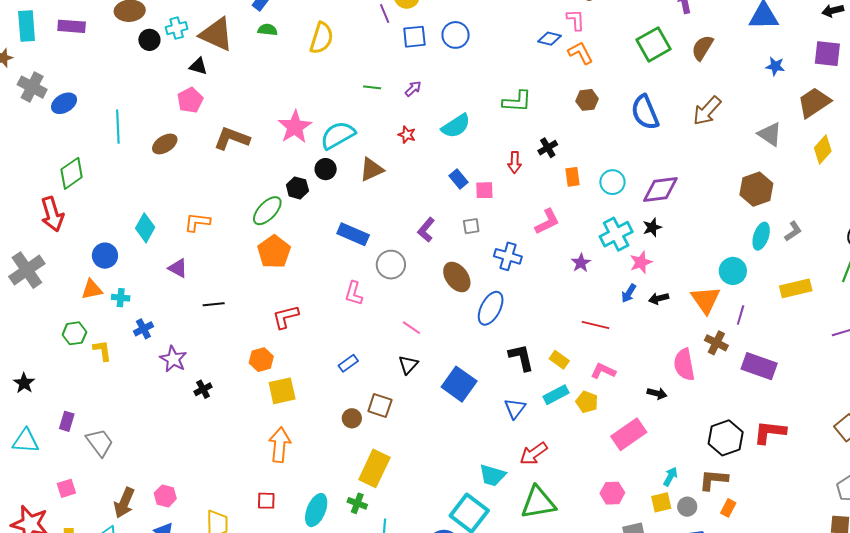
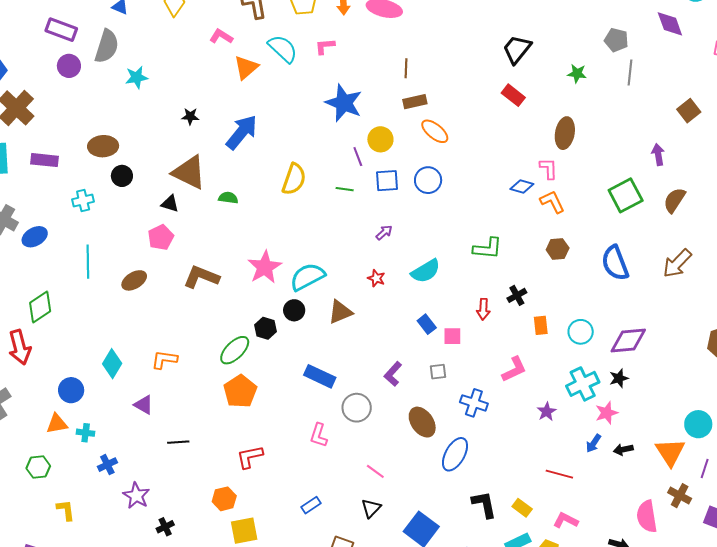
cyan cross: (177, 28) -> (83, 200), moved
green semicircle: (268, 30) -> (228, 198), moved
green line: (372, 87) -> (345, 189), moved
yellow L-shape: (102, 351) -> (66, 510), moved

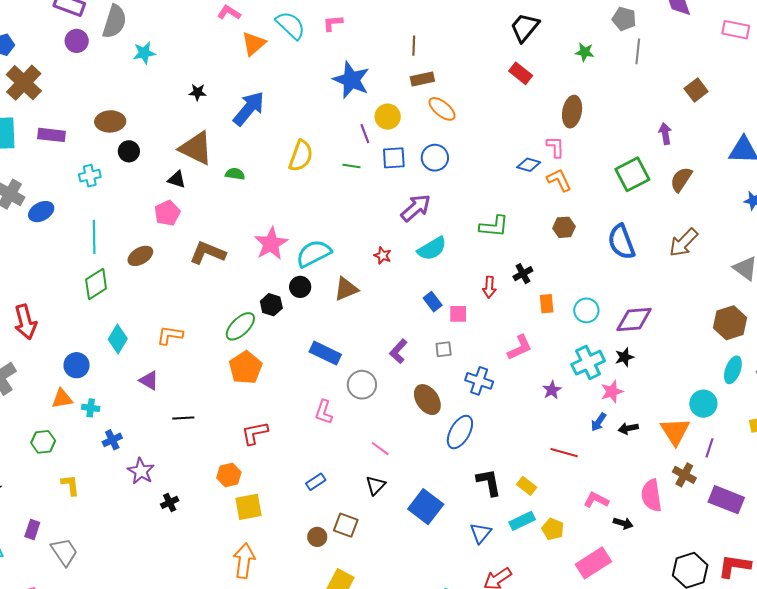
purple arrow: (384, 233) -> (416, 208), moved, size x1.8
green diamond: (40, 307) -> (96, 284), moved
pink L-shape: (566, 520) -> (596, 500), moved

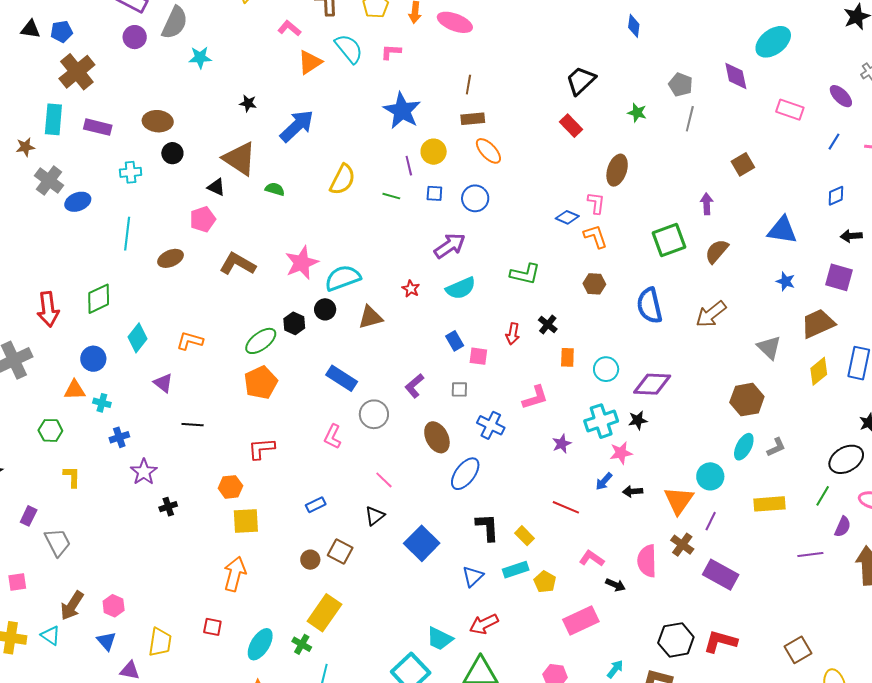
blue square: (394, 158) -> (434, 193), size x0.7
black cross: (523, 274) -> (548, 325), turned -30
green diamond: (96, 284) -> (99, 299), moved

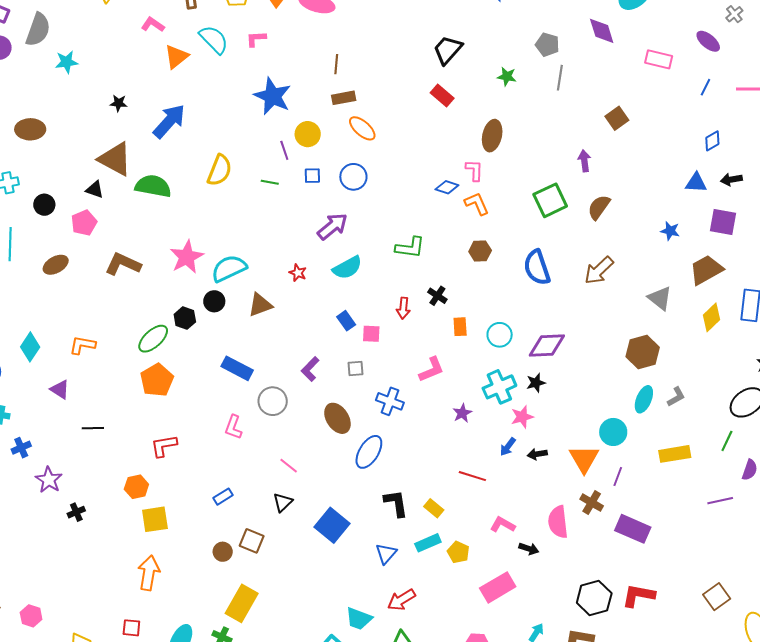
black circle: (172, 153) -> (44, 205), moved
green semicircle: (275, 189) -> (153, 186), size x1.8
blue triangle: (782, 230) -> (696, 183), moved, size x0.7

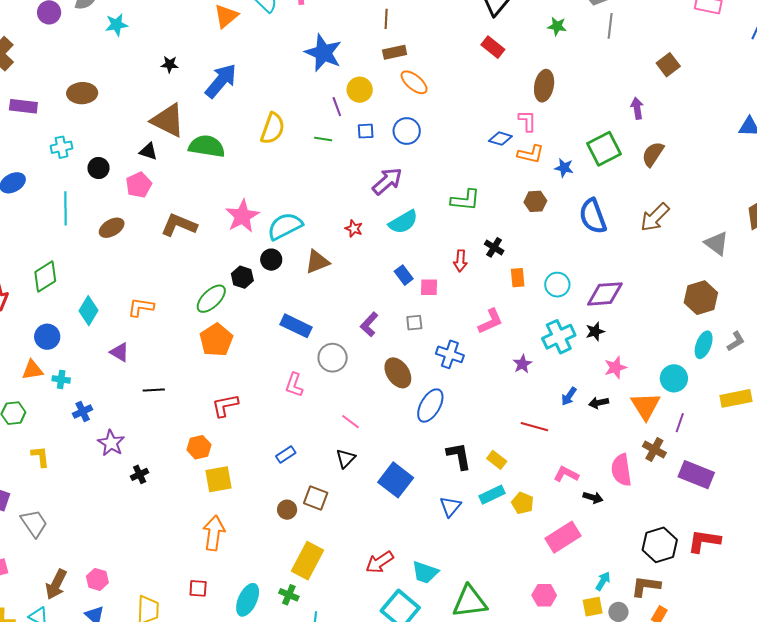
orange L-shape: (477, 204) -> (531, 154), turned 128
blue star: (670, 231) -> (564, 168), moved
pink star: (522, 417) -> (615, 367), moved
red arrow: (401, 600) -> (380, 562), moved

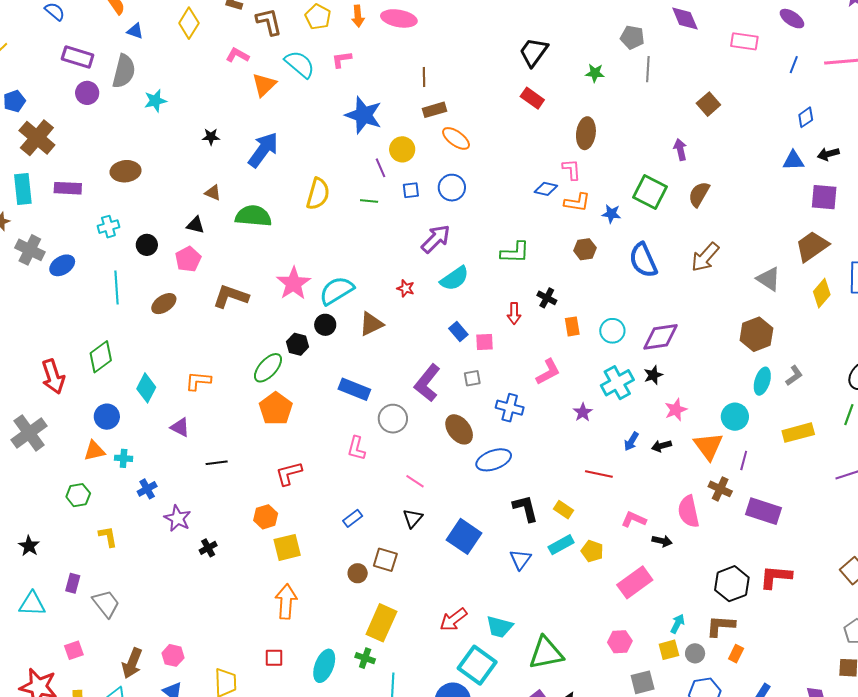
brown triangle: (168, 120) -> (213, 193), size x0.5
green square: (604, 149) -> (650, 192), turned -32
purple L-shape: (369, 324) -> (427, 383), size x1.5
blue ellipse: (430, 405) -> (494, 460), turned 44

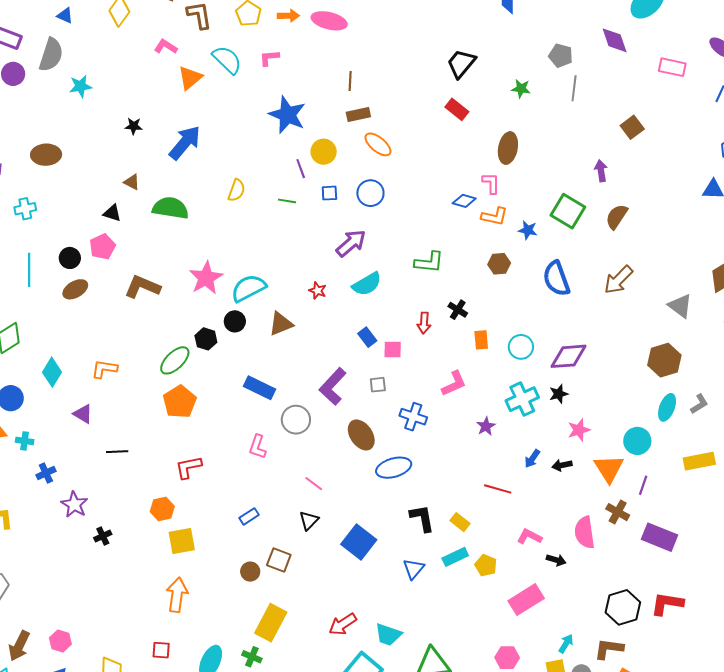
orange arrow: (358, 16) -> (288, 16), turned -90
yellow semicircle: (318, 194) -> (236, 190), size x0.7
black circle: (147, 245) -> (70, 258), moved

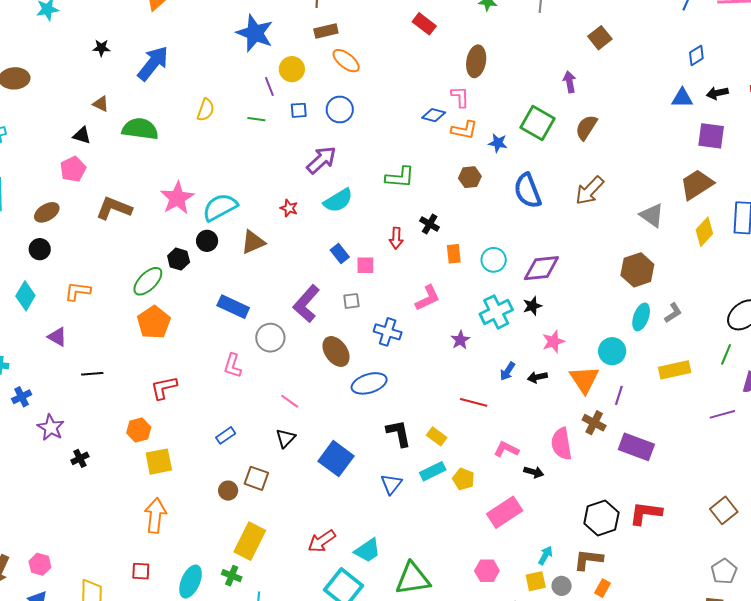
black circle: (70, 258) -> (40, 249), moved
cyan trapezoid: (388, 635) -> (367, 550), turned -52

